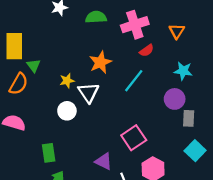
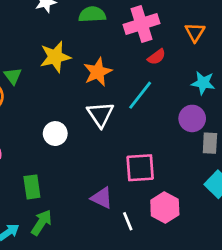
yellow star: (67, 81) -> (55, 57), moved, size x1.6
white triangle: (88, 93) -> (100, 114), moved
pink square: (134, 138) -> (140, 168), turned 30

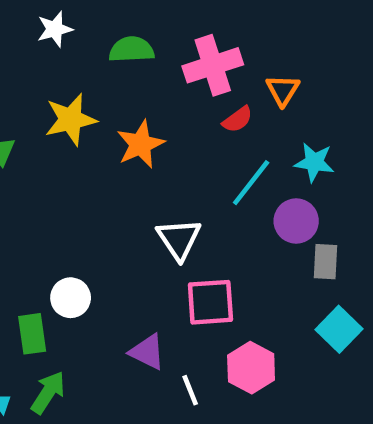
orange triangle: (195, 32) -> (283, 90), moved
cyan line: (140, 95) -> (251, 183), moved
white triangle: (100, 114) -> (179, 239), moved
white circle: (55, 134) -> (71, 298), moved

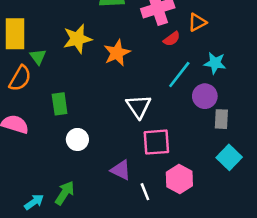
orange triangle: (283, 90) -> (197, 22), turned 30
green rectangle: (32, 334) -> (60, 104), moved

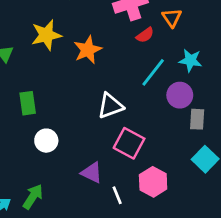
orange triangle: (197, 22) -> (172, 18), turned -36
white triangle: (139, 106) -> (110, 106), turned 44
pink square: (156, 142) -> (129, 143), turned 32

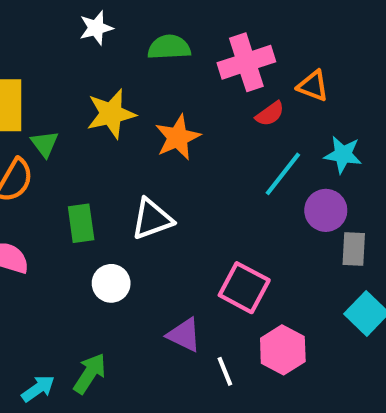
orange triangle: (172, 18) -> (313, 86), turned -35
white triangle: (110, 106) -> (152, 219), moved

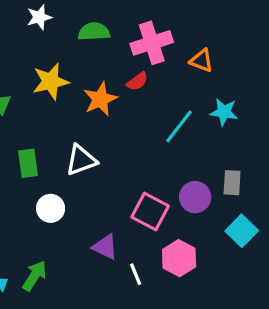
red semicircle: (270, 114) -> (137, 81), moved
purple circle: (326, 210) -> (195, 197), moved

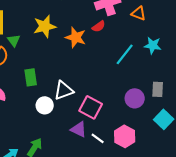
orange star: (100, 99) -> (76, 37), turned -30
white triangle: (81, 160) -> (64, 90), moved
pink square: (150, 212) -> (91, 107), moved
white line: (136, 274) -> (98, 138), moved, turned -32

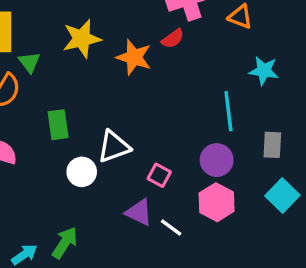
cyan line: (125, 54) -> (228, 111), moved, turned -45
purple circle: (135, 98) -> (217, 160), moved
pink square: (91, 107) -> (159, 175), size x0.6
pink hexagon: (125, 136) -> (217, 202), moved

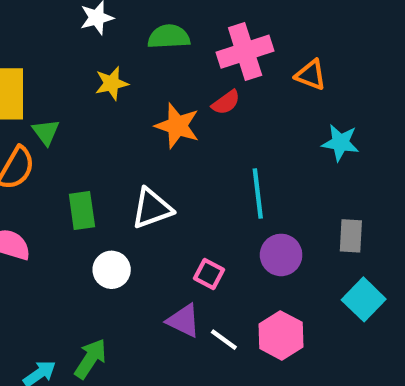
yellow star: (82, 39) -> (112, 83), moved, size x0.7
cyan line: (228, 111) -> (258, 194), moved
white triangle: (114, 147) -> (152, 208), moved
pink hexagon: (217, 202) -> (281, 335), moved

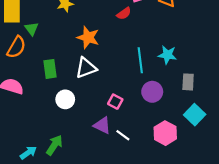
orange star: (177, 126) -> (88, 37), moved
cyan star: (340, 143) -> (167, 55), moved
pink hexagon: (281, 335) -> (165, 133), moved

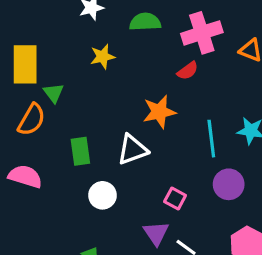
orange star: (88, 37) -> (159, 112), moved, turned -30
purple triangle: (102, 125) -> (156, 233), turned 30

